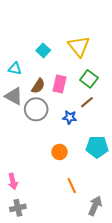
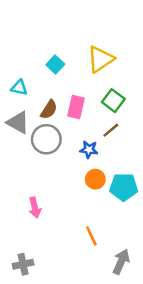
yellow triangle: (79, 46) -> (100, 59), turned 35
orange circle: (60, 152) -> (95, 179), moved
pink arrow: (13, 181) -> (35, 208), moved

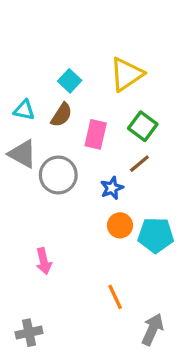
brown semicircle: (49, 110) -> (62, 115), moved
blue star: (89, 150) -> (112, 188), turned -30

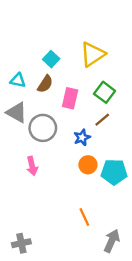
pink arrow: (44, 261) -> (32, 166), moved

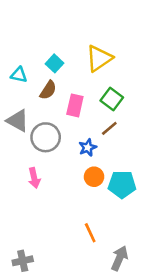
cyan triangle: (18, 80) -> (19, 75), moved

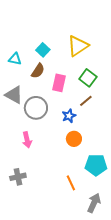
cyan pentagon: (122, 184) -> (96, 165), moved
gray cross: (23, 261) -> (18, 177), moved

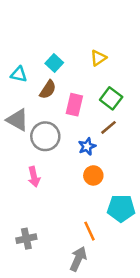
yellow triangle: (78, 46) -> (98, 58), size x0.6
gray cross: (18, 177) -> (26, 239), moved
gray arrow: (94, 203) -> (78, 259), moved

